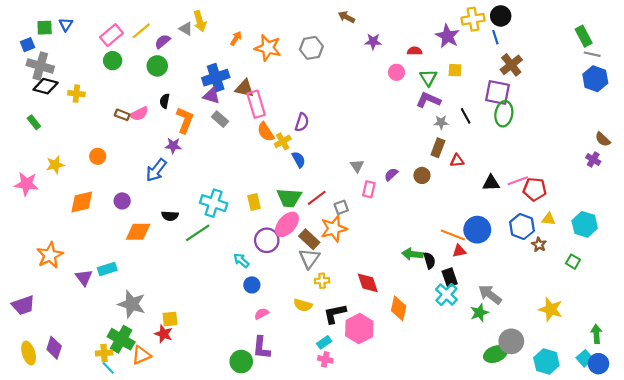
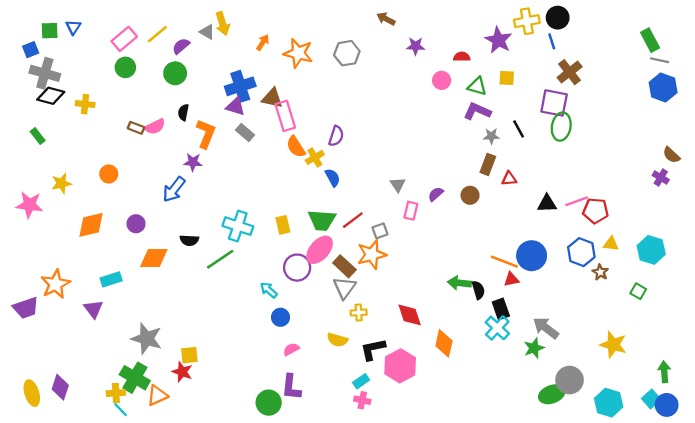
green triangle: (428, 78) -> (477, 86), turned -42
cyan rectangle: (107, 269) -> (111, 279), moved
purple trapezoid: (23, 305) -> (26, 308), moved

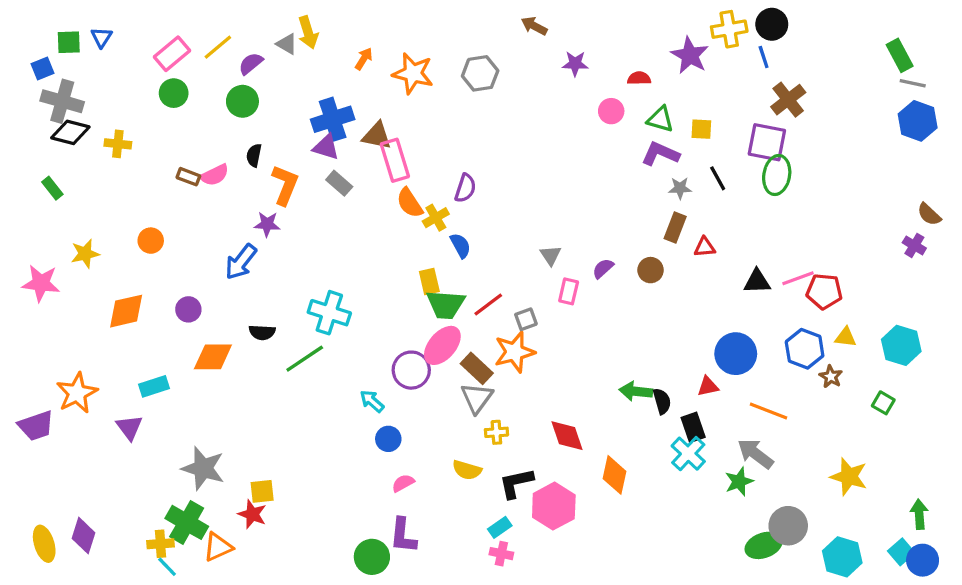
yellow square: (507, 78) -> (701, 129), moved
yellow rectangle: (283, 225) -> (429, 282), moved
orange line: (504, 262) -> (769, 411), moved

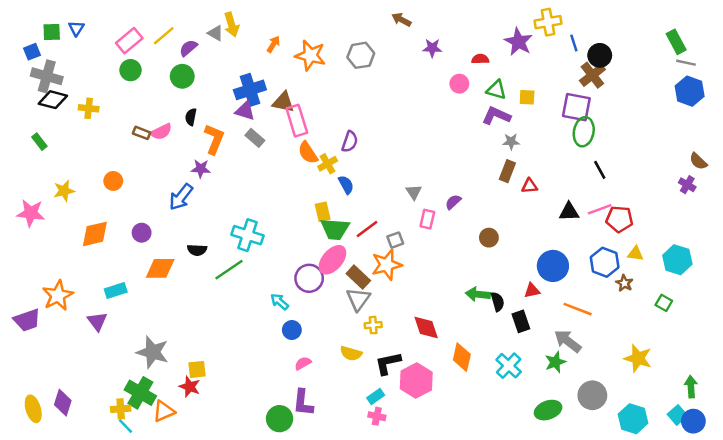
black circle: (772, 24) -> (600, 55), moved
black line: (718, 178) -> (600, 170), moved
brown circle: (651, 270) -> (489, 238), moved
cyan cross: (688, 454) -> (509, 366), moved
green ellipse: (764, 545) -> (548, 410), moved

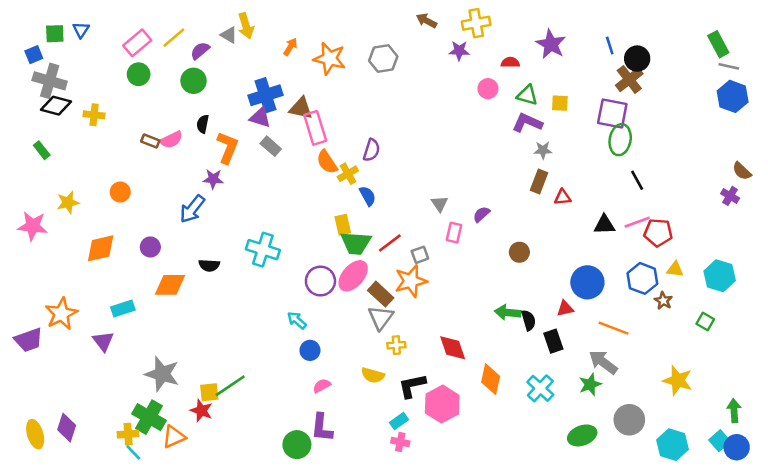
yellow cross: (548, 22) -> (476, 23), moved
green line: (229, 270) -> (230, 386), moved
purple circle: (309, 278) -> (320, 281), moved

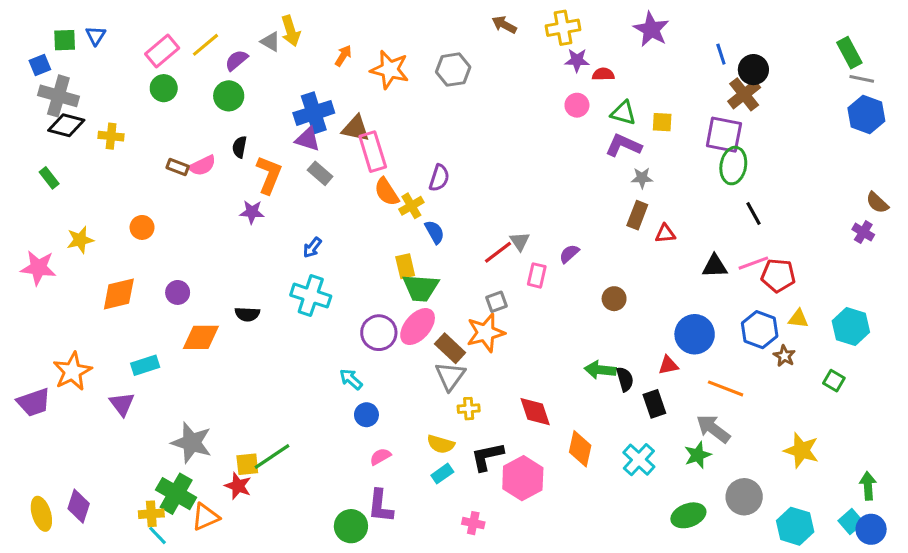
purple star: (551, 44) -> (651, 29), moved
purple star: (459, 51) -> (577, 60), moved
blue arrow: (192, 209) -> (312, 248), moved, size x0.6
red line: (390, 243) -> (498, 252), moved
cyan rectangle: (399, 421) -> (442, 474), moved

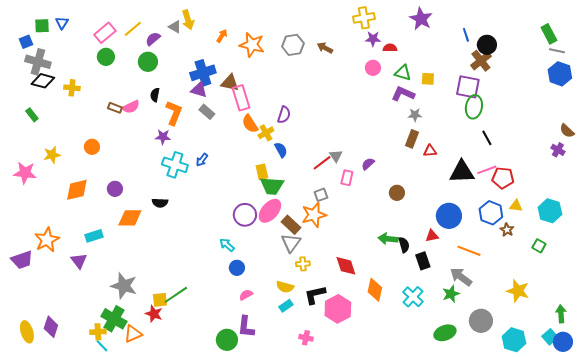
brown arrow: (504, 25) -> (325, 48), moved
black triangle: (715, 266) -> (462, 172), size x1.5
cyan cross: (311, 296) -> (175, 165), moved

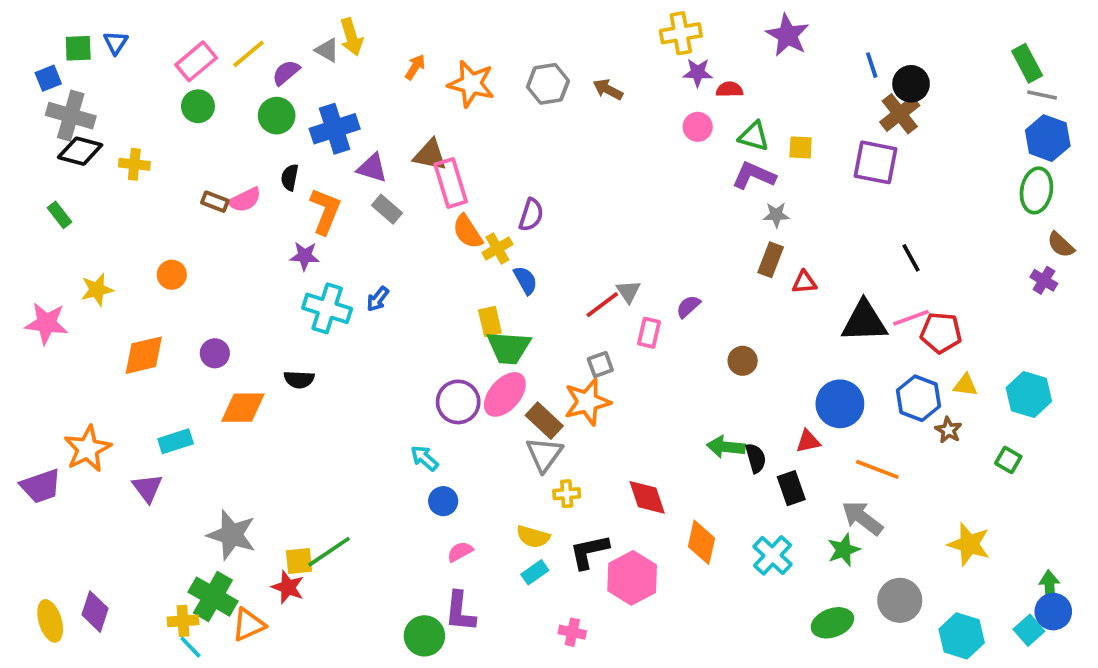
blue cross: (203, 73) -> (335, 129), moved
green ellipse: (474, 107) -> (1036, 190), moved
blue circle: (563, 342) -> (1053, 612), moved

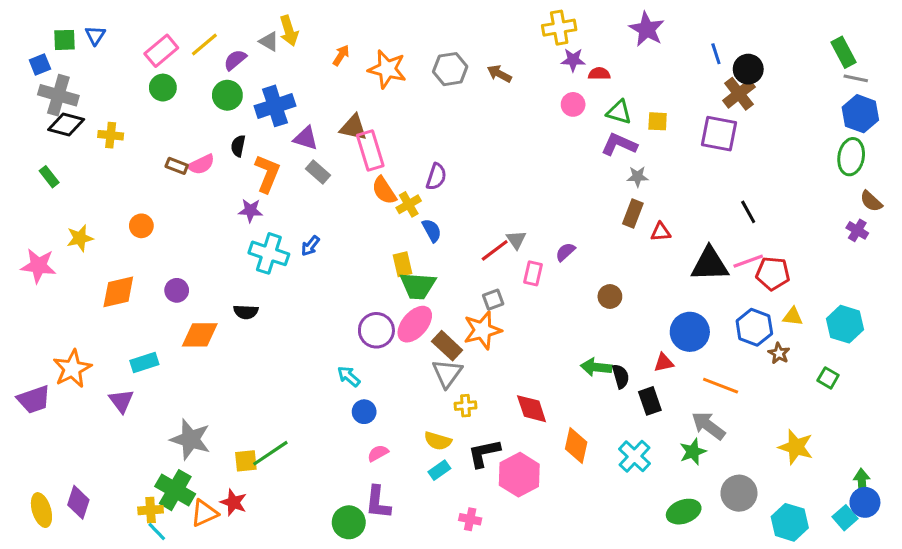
red star: (288, 587) -> (234, 502), moved

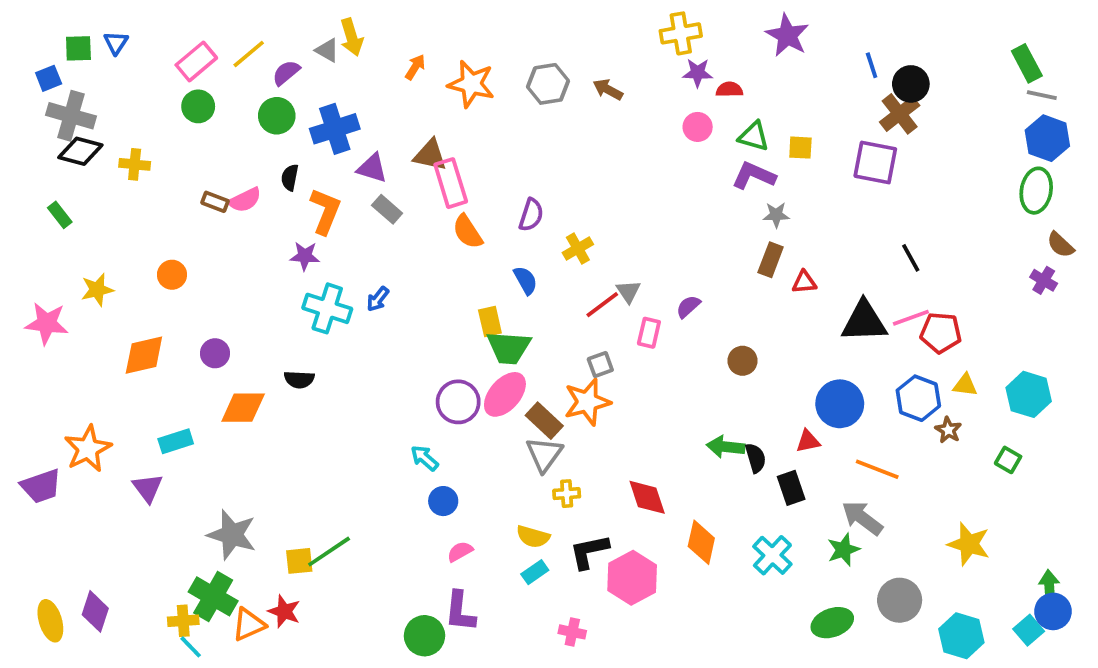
yellow cross: (409, 204) -> (578, 249), moved

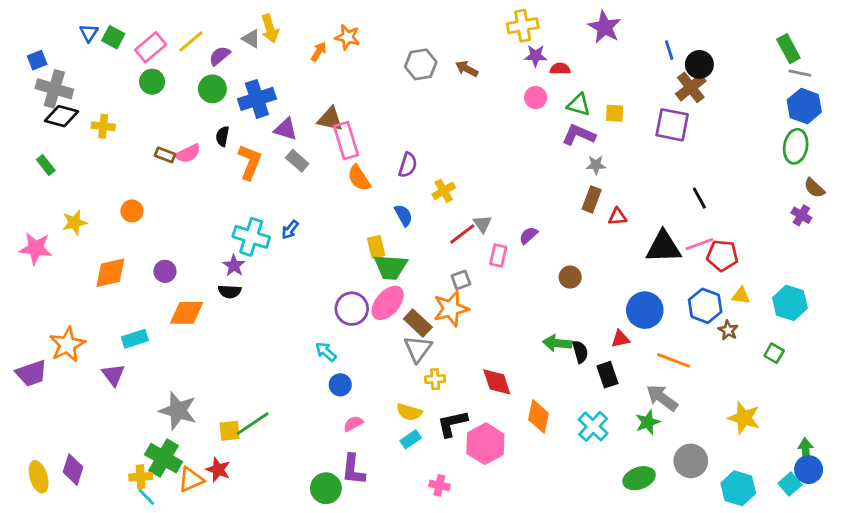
green square: (78, 48) -> (113, 37), moved, turned 30
orange star: (471, 84) -> (347, 37), moved, size x0.7
purple star: (305, 256) -> (234, 266), moved, turned 30

